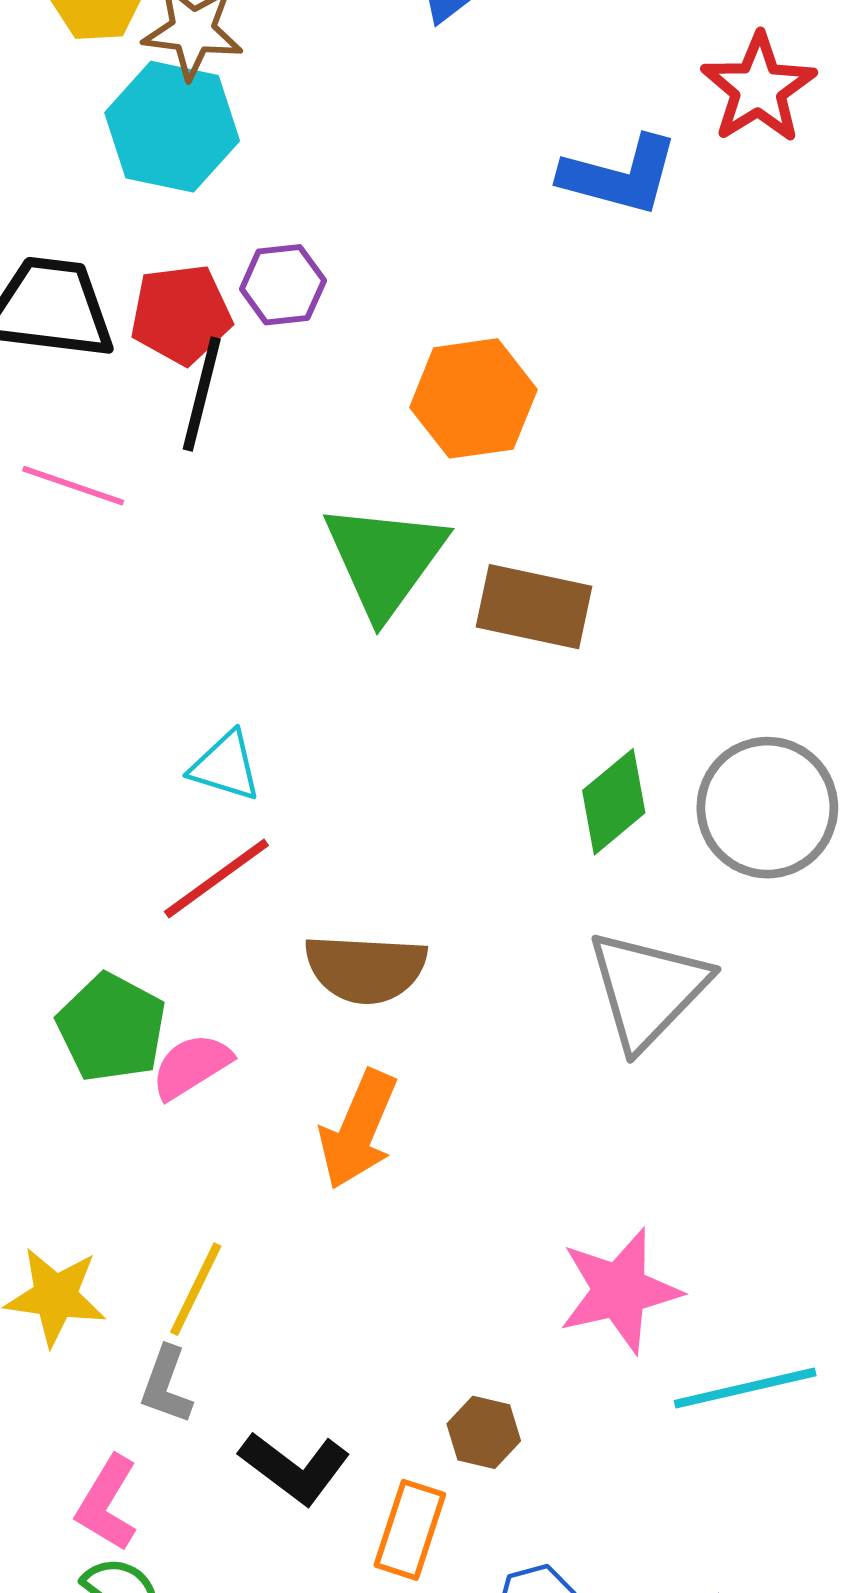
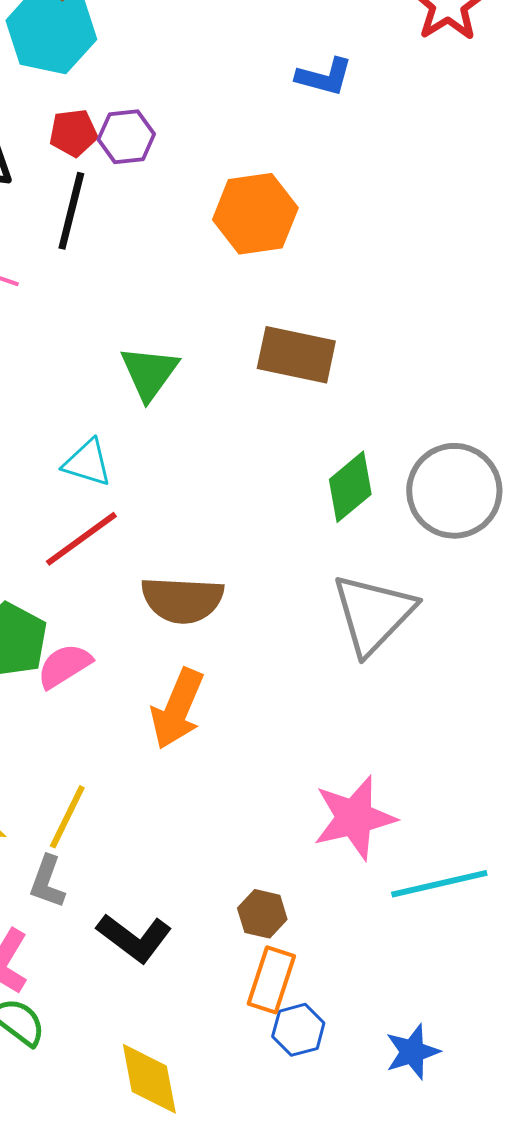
blue L-shape: (620, 175) -> (324, 77), moved, size x0.7
red pentagon: (181, 314) -> (73, 133), moved, size x0.7
green triangle: (385, 559) -> (149, 373), moved, size x0.7
orange rectangle: (410, 1530) -> (271, 980), moved

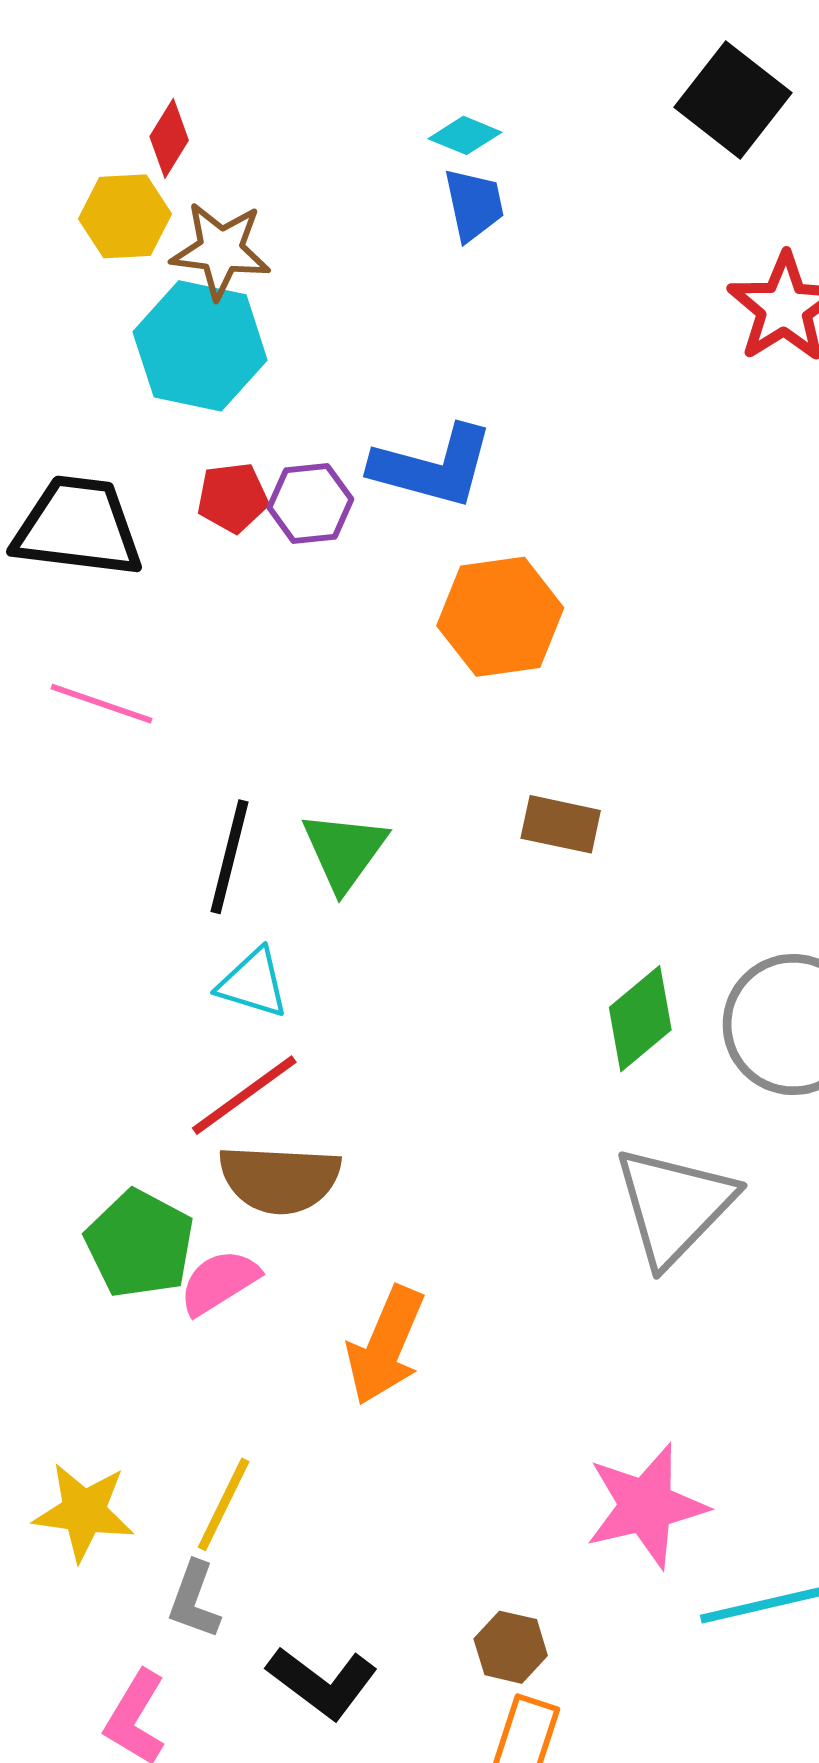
blue L-shape: (324, 77) -> (433, 467), moved, size x1.5
black line: (71, 211) -> (230, 857), moved
brown rectangle: (296, 355) -> (561, 824), size x0.7
brown semicircle: (182, 600) -> (280, 1179), moved

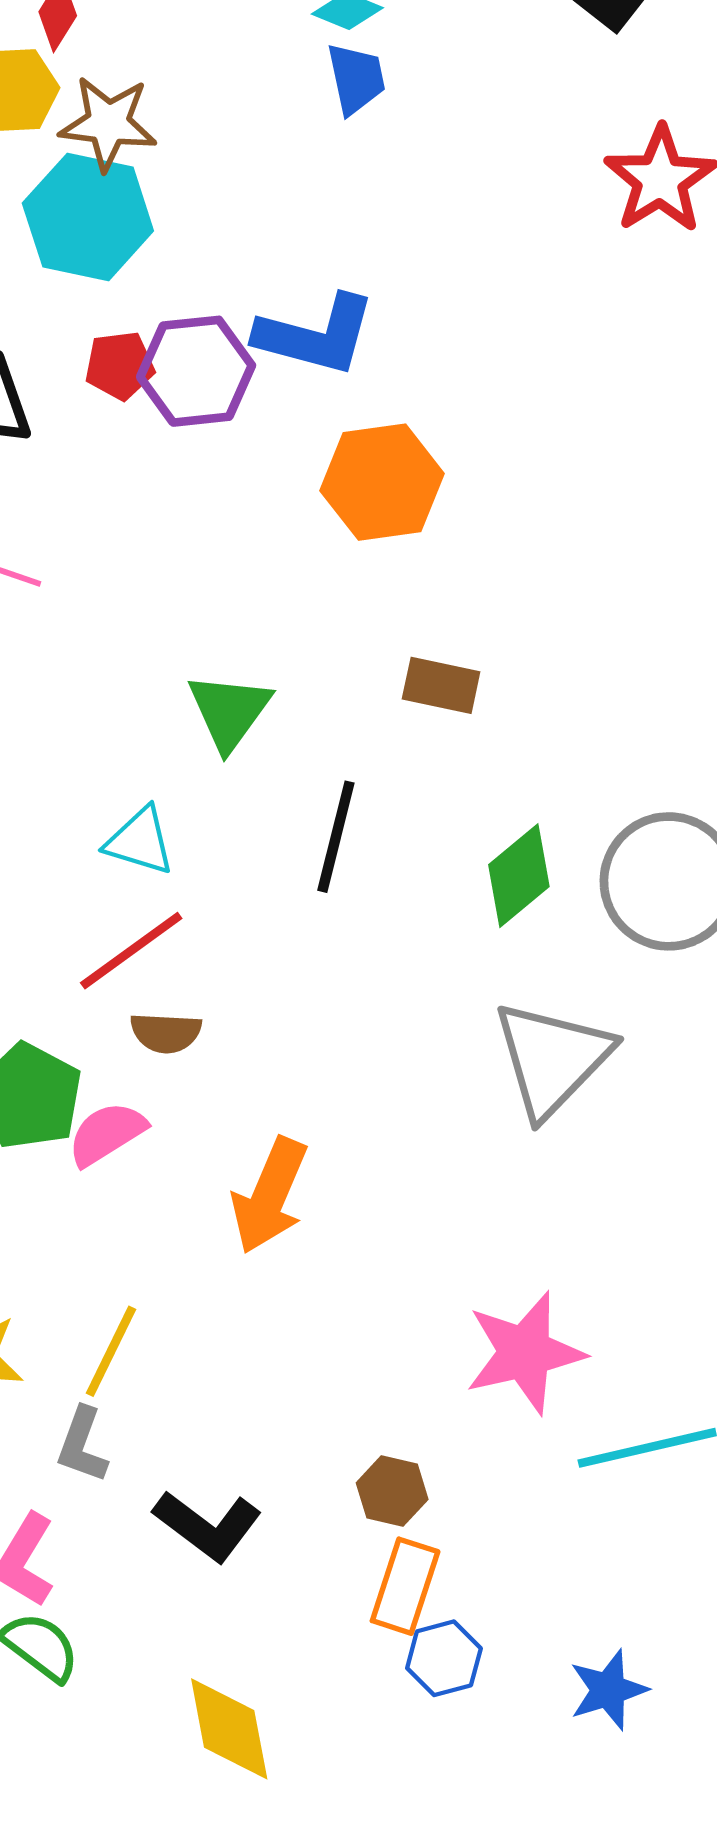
purple hexagon: (310, 503) -> (196, 371), size x1.4
black line: (230, 857) -> (336, 837), moved
brown semicircle: (280, 1179) -> (166, 1033), size x0.6

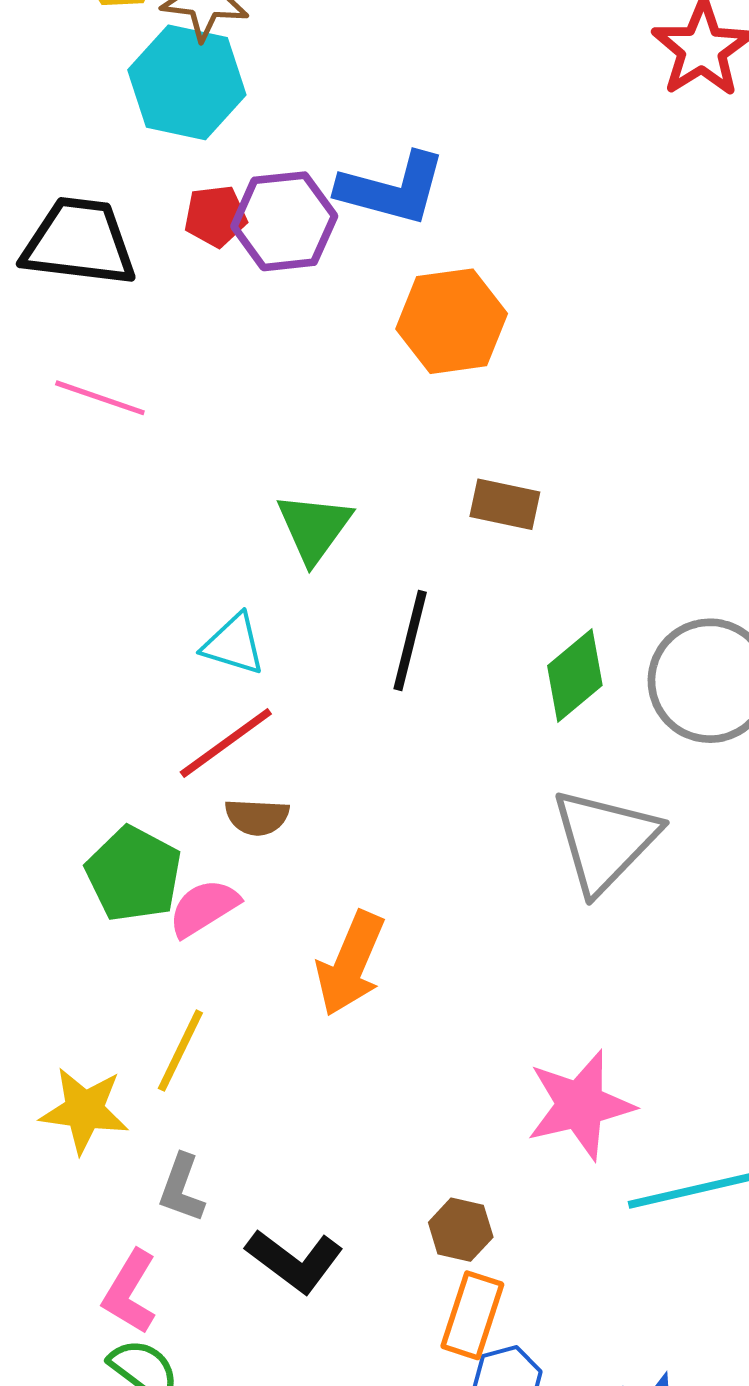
yellow line: (111, 1351) -> (180, 1051), moved

